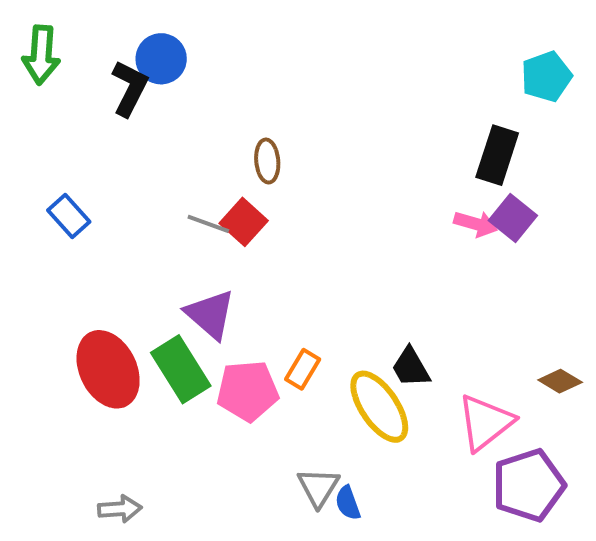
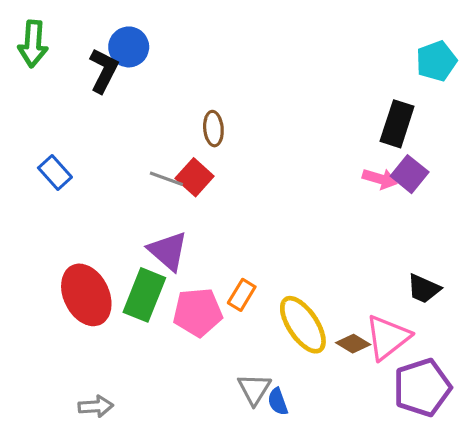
black trapezoid: (411, 367) -> (424, 289), moved, turned -36
green rectangle: (181, 369) -> (144, 295), turned 54
brown diamond: (560, 381) -> (353, 344), moved

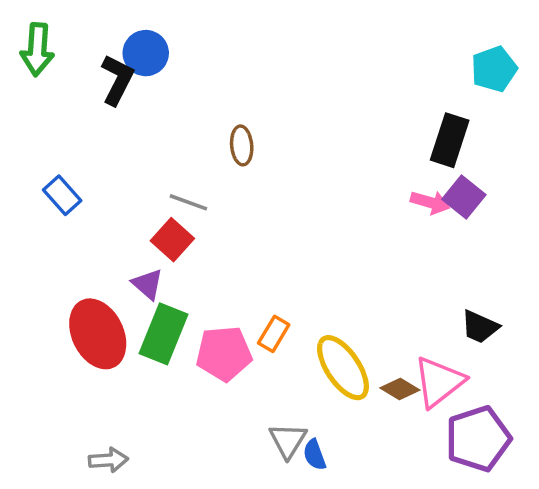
red square: (195, 177) -> (172, 240), moved
purple triangle: (168, 251) -> (147, 284), moved, size x0.7

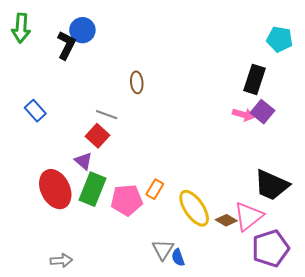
cyan pentagon: (494, 69) -> (280, 39), turned 30
black trapezoid: (480, 327) -> (272, 185), size x1.6

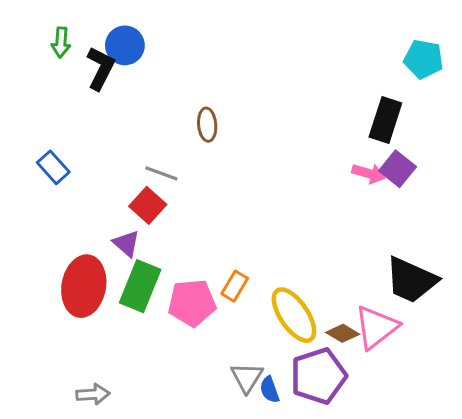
green arrow: (21, 28) -> (61, 42), moved, size x0.7
red ellipse: (55, 189) -> (84, 286), turned 36
purple pentagon: (271, 248) -> (318, 376), moved

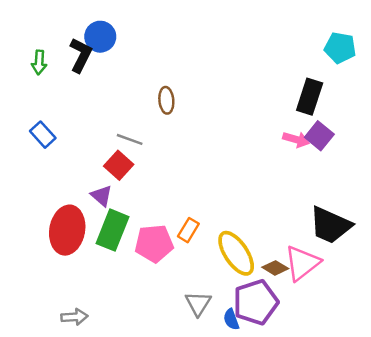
green arrow: (61, 42) -> (39, 62), moved
blue semicircle: (270, 390) -> (231, 319), moved

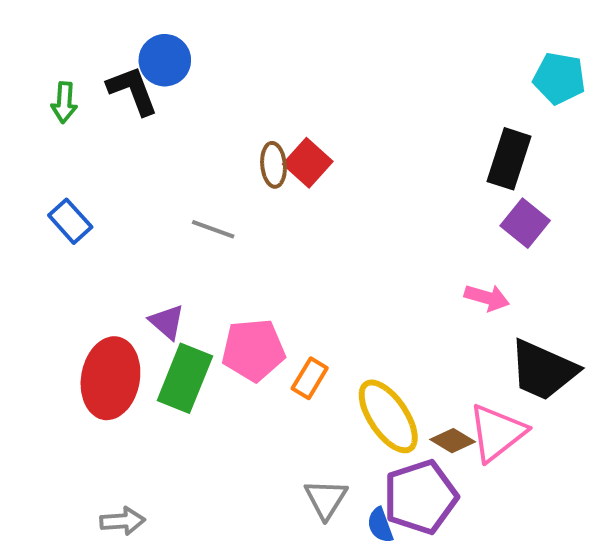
black L-shape: (81, 55) -> (133, 90), turned -48
pink arrow: (296, 139) -> (487, 298), moved
red square: (119, 165) -> (308, 163), moved
pink pentagon: (154, 244) -> (253, 350), moved

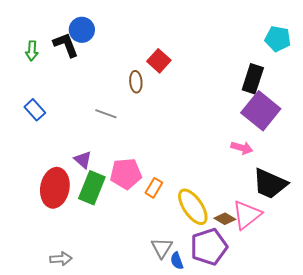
red square: (308, 163) -> (159, 61), moved
purple square: (525, 223) -> (261, 111), size x1.6
blue semicircle: (380, 525) -> (177, 261), moved

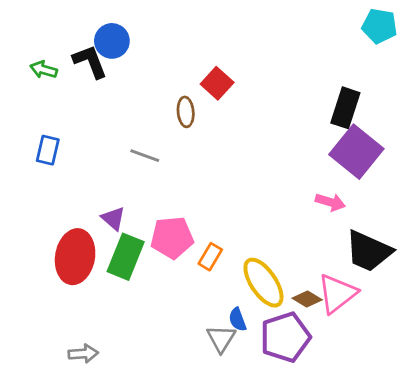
cyan pentagon: (278, 39) -> (379, 26), moved
green arrow: (32, 51) -> (44, 70), turned 102
blue rectangle: (35, 110) -> (48, 150), turned 55
blue semicircle: (177, 261) -> (238, 319), moved

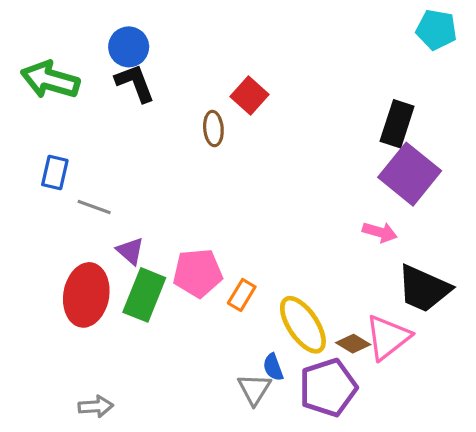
black L-shape: (90, 61) -> (135, 83), moved
green arrow: (44, 70) -> (50, 80), size x1.8
gray line: (145, 156) -> (94, 207), moved

